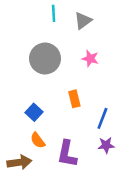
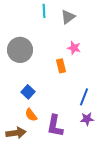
gray circle: (45, 58) -> (20, 50), moved
orange rectangle: (74, 99) -> (61, 66), moved

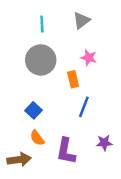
cyan line: (44, 11) -> (42, 24), moved
gray circle: (20, 50) -> (41, 60), moved
blue line: (84, 97) -> (84, 107), moved

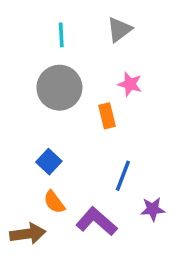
blue line: (84, 107) -> (123, 176), moved
purple L-shape: (66, 151) -> (96, 221), turned 120

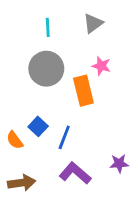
orange rectangle: (107, 116) -> (83, 91), size x1.5
blue line: (123, 176) -> (64, 137), moved
orange semicircle: (54, 202) -> (15, 140), moved

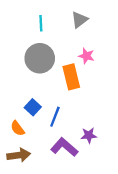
orange semicircle: (15, 140) -> (18, 128), moved
purple star: (119, 164) -> (89, 135), moved

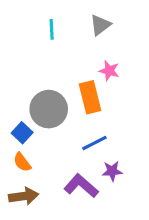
gray circle: (40, 58) -> (49, 109), moved
blue square: (33, 107) -> (22, 133), moved
blue line: (55, 117) -> (94, 143), moved, turned 42

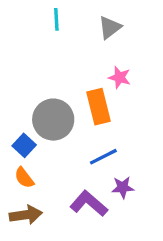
cyan line: (52, 29) -> (56, 19), moved

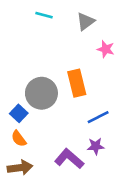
cyan line: (56, 19) -> (44, 15), turned -72
pink star: (119, 77) -> (106, 49), moved
blue line: (103, 157) -> (98, 117), moved

